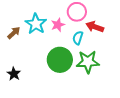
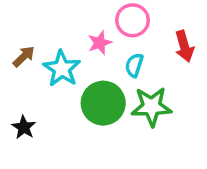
cyan star: (36, 24) -> (62, 69), moved
red arrow: (95, 27) -> (184, 46), moved, turned -126

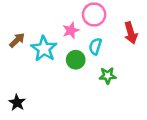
green circle: (103, 103) -> (76, 60), moved, size x0.6
green star: (151, 107) -> (107, 76), size x0.6
black star: (24, 127) -> (17, 103), moved

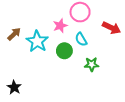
red arrow: (131, 33) -> (111, 28), turned -48
cyan semicircle: (95, 46) -> (81, 39), turned -48

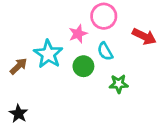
brown arrow: (14, 34) -> (19, 66), moved

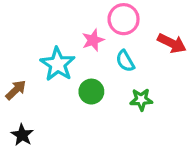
brown arrow: (19, 66) -> (16, 90), moved
green circle: (83, 66) -> (91, 92), moved

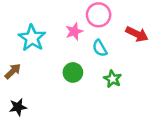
cyan star: (58, 64) -> (32, 38), moved
green star: (141, 100) -> (113, 79), turned 30
black star: (22, 135) -> (18, 107), turned 30

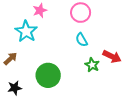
pink star: (74, 32) -> (40, 10), moved
red arrow: (137, 34) -> (112, 57), moved
green circle: (73, 72) -> (48, 75), moved, size x1.5

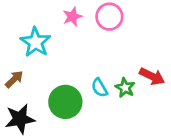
pink star: (40, 10) -> (72, 17), moved
cyan semicircle: (82, 40) -> (99, 88), moved
black star: (15, 88) -> (20, 119), size x1.5

